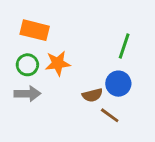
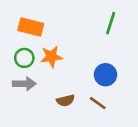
green line: (124, 46) -> (111, 23), moved
brown semicircle: (92, 95) -> (66, 100), moved

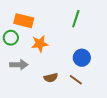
green line: (111, 23) -> (76, 19), moved
green circle: (24, 58) -> (11, 38), moved

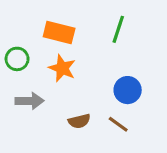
orange rectangle: (24, 21) -> (59, 32), moved
orange star: (40, 44) -> (62, 68), turned 30

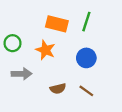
orange rectangle: (59, 32) -> (57, 24), moved
blue circle: (128, 90) -> (86, 58), moved

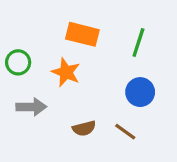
green line: (86, 22) -> (138, 43), moved
blue circle: (86, 58) -> (140, 92), moved

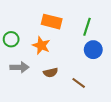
blue circle: (140, 92) -> (93, 50), moved
brown semicircle: (84, 128) -> (51, 73), moved

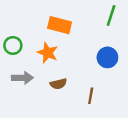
green line: (87, 27) -> (111, 16), moved
brown line: (79, 83) -> (91, 96), turned 64

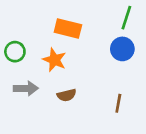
blue circle: (107, 57) -> (122, 49), moved
brown line: (91, 96) -> (118, 103), moved

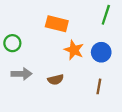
blue circle: (122, 49) -> (101, 52), moved
orange star: (54, 60) -> (74, 50), moved

